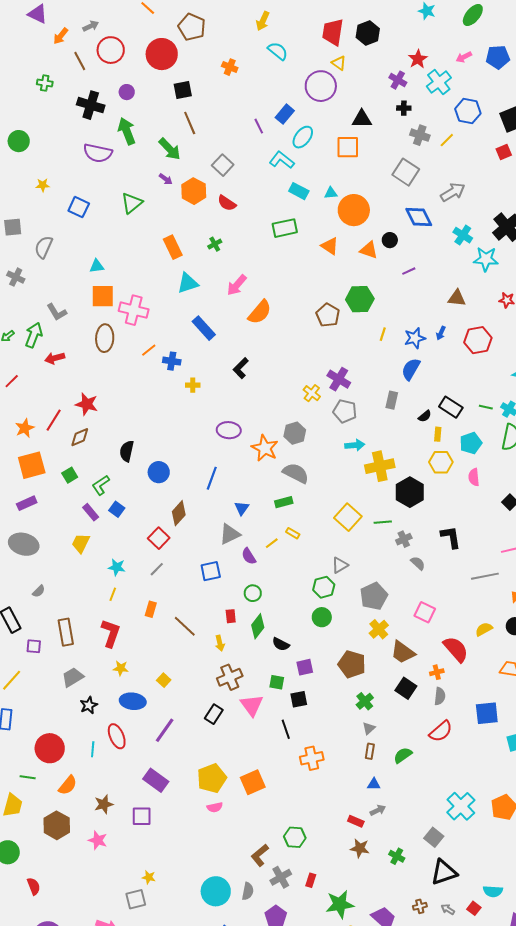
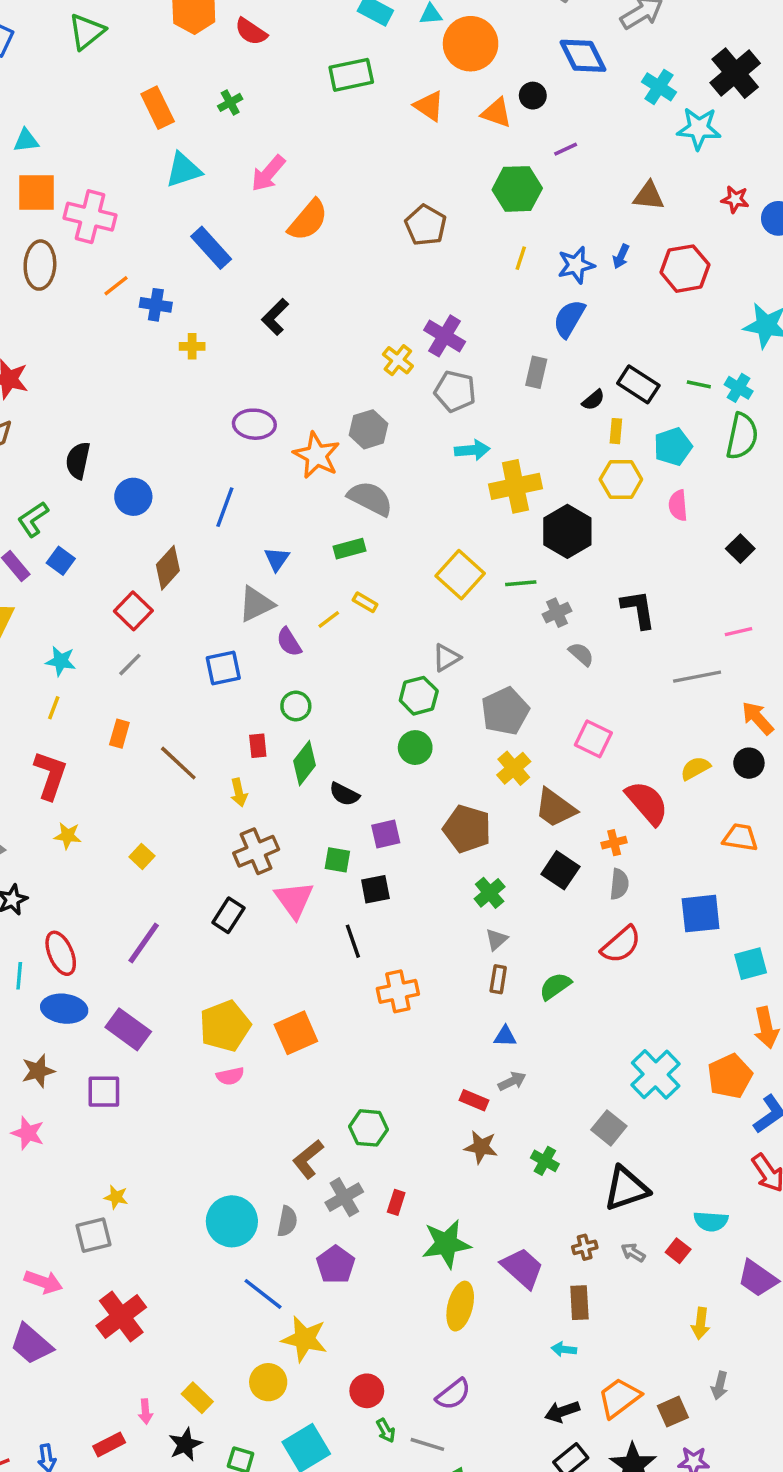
green hexagon: (360, 299) -> (517, 189), moved
blue ellipse: (133, 701) -> (64, 1009), moved

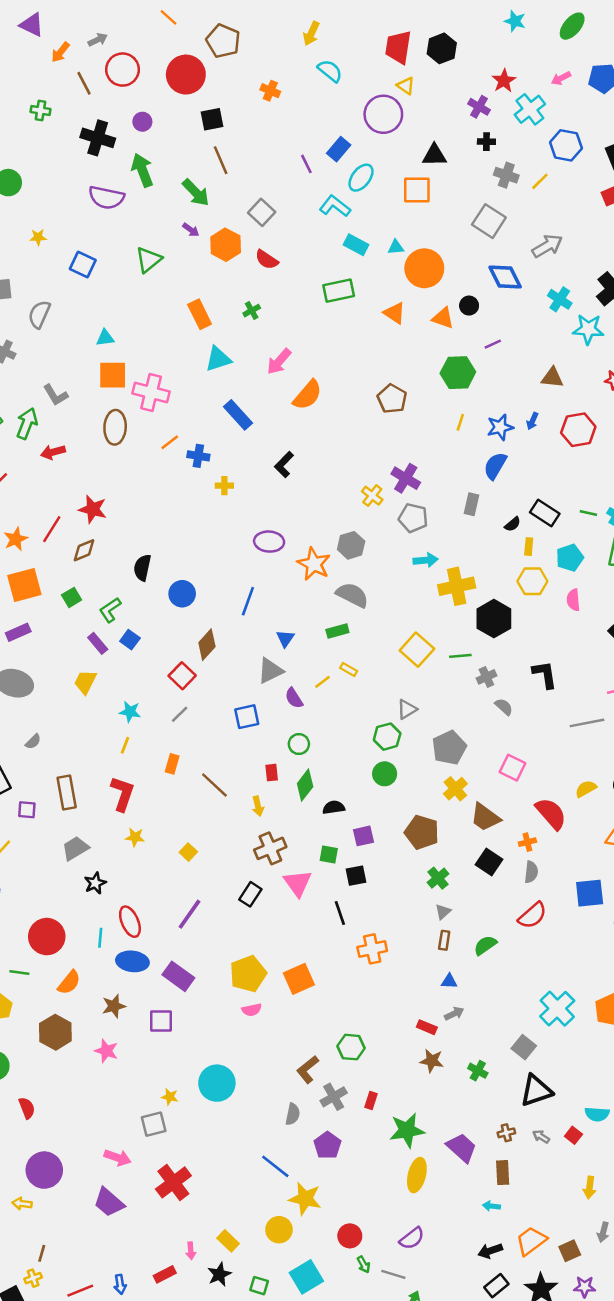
black semicircle: (344, 794) -> (334, 807), turned 145
cyan circle: (232, 1221) -> (217, 1083), moved

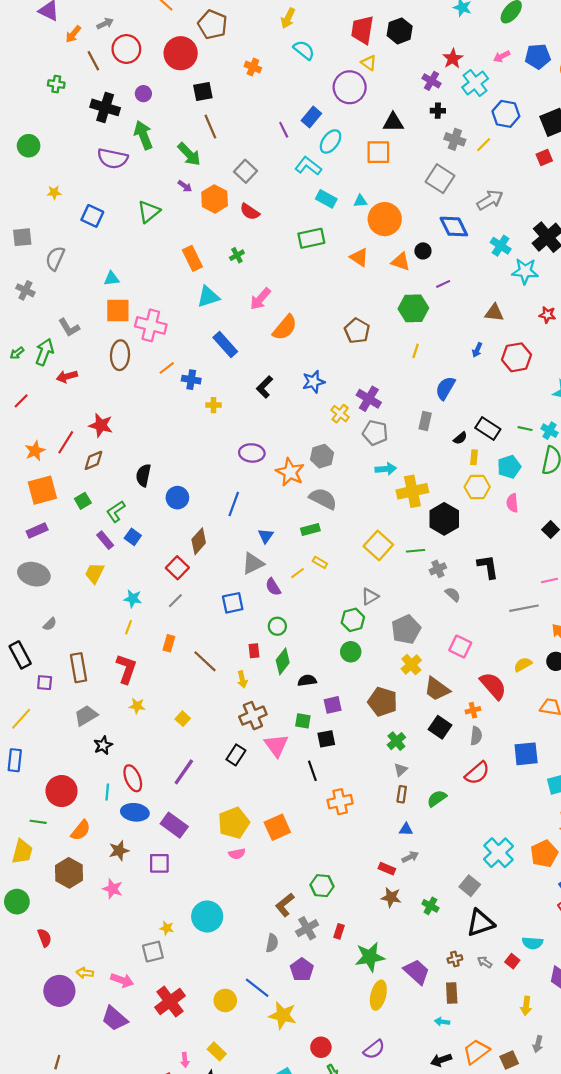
blue star: (500, 427) -> (313, 382), moved
yellow arrow: (22, 1204) -> (85, 973), moved
yellow circle: (279, 1230) -> (225, 1000), moved

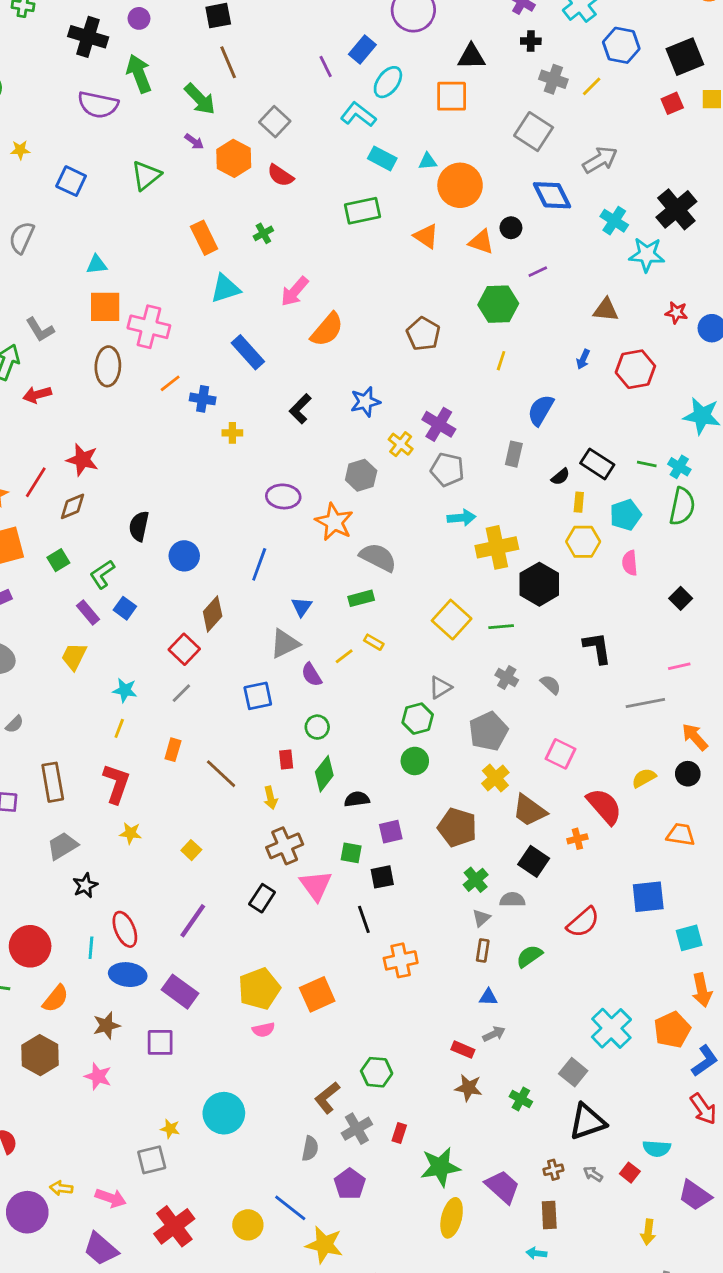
gray hexagon: (322, 456) -> (361, 475), moved
gray cross: (438, 569) -> (507, 678), moved, turned -35
gray semicircle: (476, 736) -> (512, 900), moved, turned -96

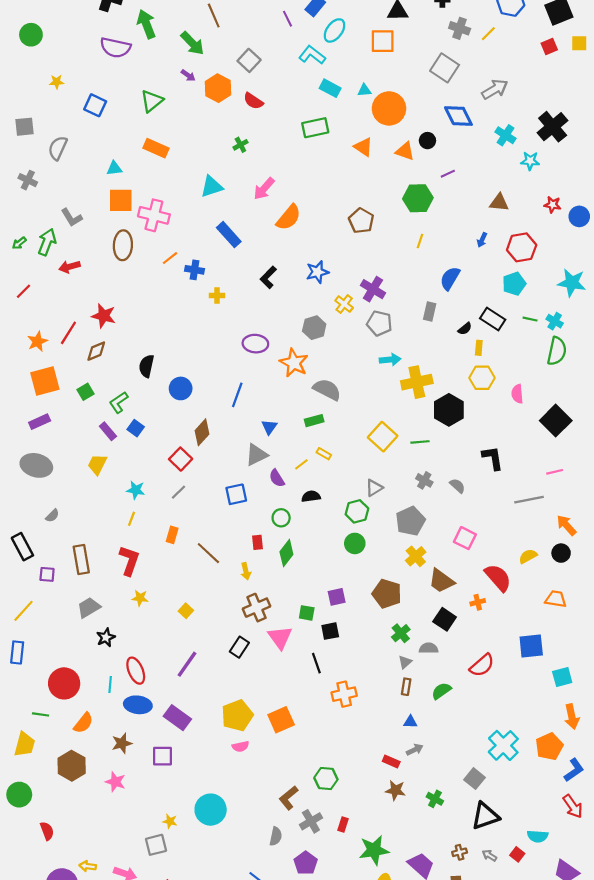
orange rectangle: (204, 238) -> (156, 148), moved, turned -40
cyan star: (647, 255) -> (530, 161), size x0.7
cyan pentagon: (626, 515) -> (514, 284), moved
black square: (681, 598) -> (556, 421), size x1.8
black semicircle: (357, 799) -> (311, 496), moved

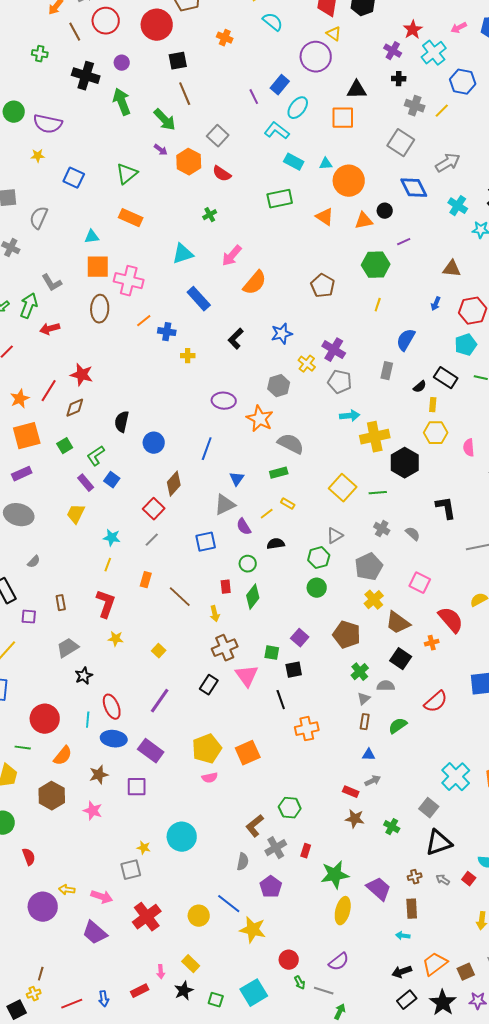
purple semicircle: (115, 48) -> (48, 124), moved
orange triangle: (405, 151) -> (364, 221), turned -30
brown rectangle: (81, 559) -> (61, 603), size x0.6
purple square: (337, 597) -> (300, 638), turned -36

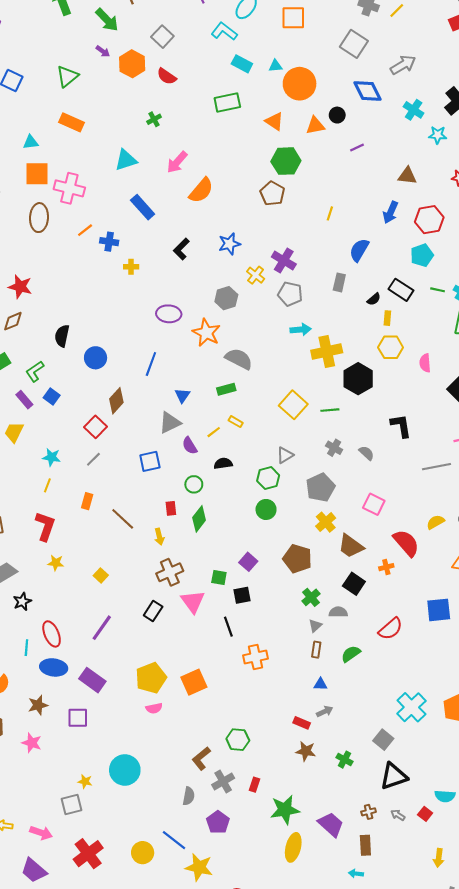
green hexagon: (376, 265) -> (286, 161), moved
blue arrow: (436, 304) -> (391, 212), size x1.5

